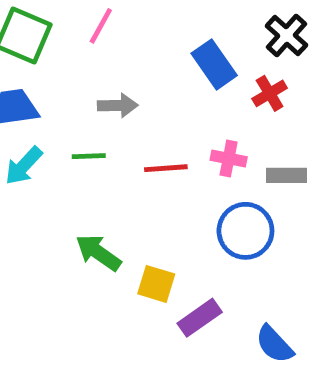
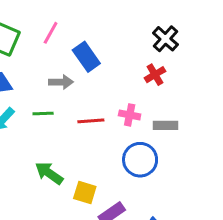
blue rectangle: (214, 64) -> (86, 57), moved

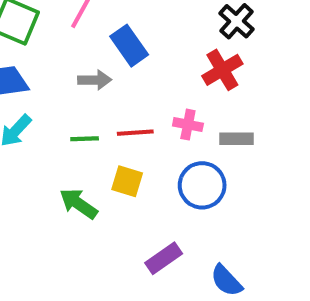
red cross: (155, 75) -> (222, 70), size x1.4
green line: (43, 113) -> (85, 139), moved
yellow square: (85, 193) -> (127, 181), moved

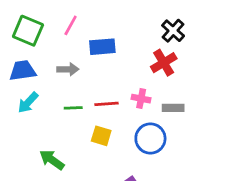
blue rectangle: (129, 46) -> (102, 47), turned -60
gray arrow: (95, 80) -> (68, 69), moved
green arrow: (79, 204) -> (52, 160), moved

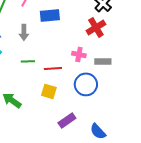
gray arrow: (68, 69) -> (24, 32), turned 91
red line: (106, 104) -> (53, 68), moved
yellow square: (101, 136) -> (49, 91), moved

